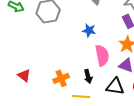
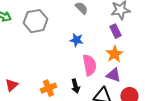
red triangle: (24, 75) -> (11, 85), turned 40

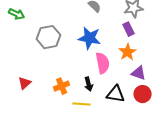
gray hexagon: (35, 21) -> (49, 37), moved
blue star: (76, 40) -> (90, 38), size x1.6
purple triangle: (113, 75) -> (139, 73), moved

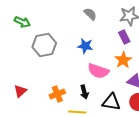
green arrow: (17, 14) -> (22, 22), moved
blue star: (90, 38) -> (85, 46), size x0.7
pink semicircle: (103, 63) -> (98, 71), turned 120

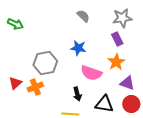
gray hexagon: (44, 45) -> (45, 63), moved
red triangle: (20, 91) -> (15, 83), moved
orange cross: (57, 94) -> (35, 87), moved

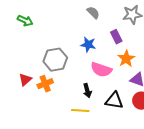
purple rectangle: (117, 39) -> (116, 37), moved

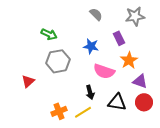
green arrow: (25, 21) -> (49, 34), moved
orange cross: (45, 84) -> (59, 111), moved
yellow line: (80, 111) -> (83, 112), turned -36

